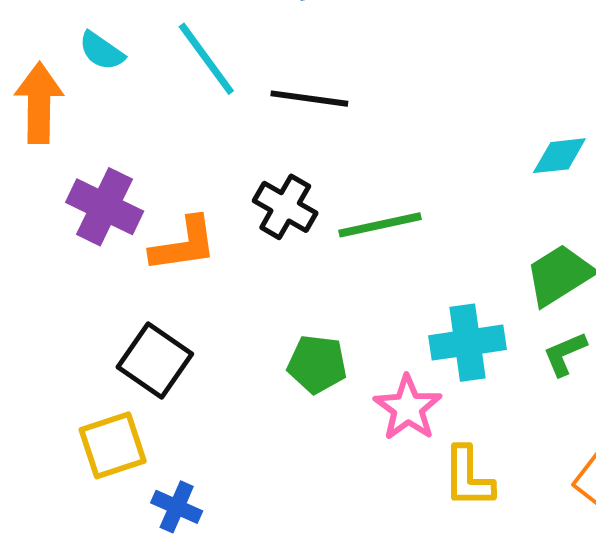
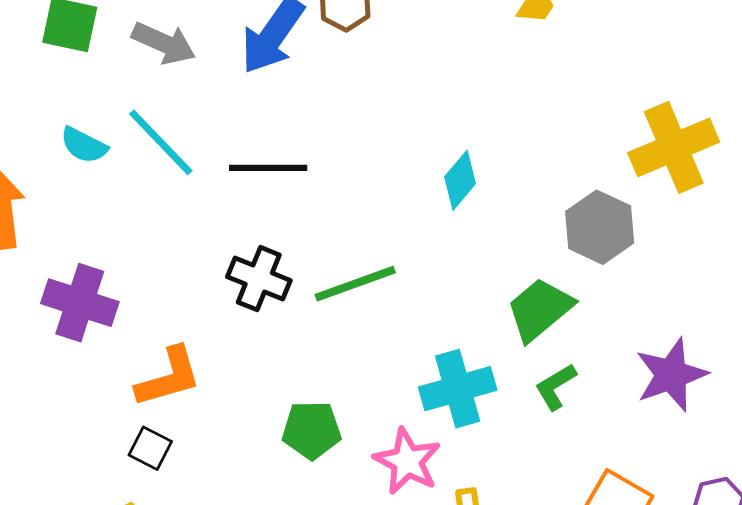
cyan semicircle: (102, 51) -> (84, 145), moved
cyan diamond: (559, 156) -> (460, 180), moved, turned -36
orange L-shape: (184, 245) -> (169, 377), moved
black square: (155, 361) -> (150, 448), size x0.6

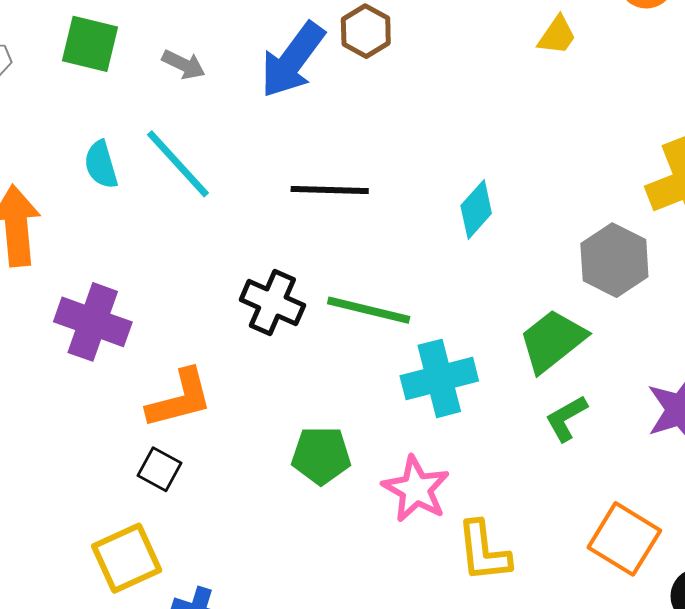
gray arrow: (164, 43) -> (184, 65), size x0.7
cyan semicircle: (84, 145) -> (101, 165), turned 45
black line: (268, 168) -> (330, 190), moved
green line: (355, 284) -> (369, 310), turned 32
cyan cross: (458, 389) -> (439, 378), moved

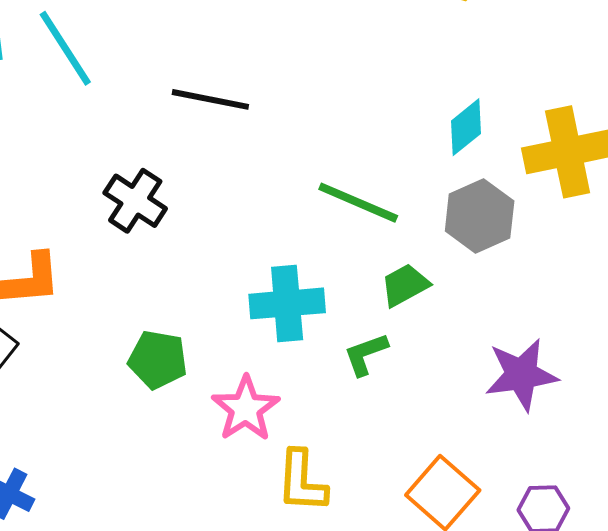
cyan diamond: (476, 209) -> (466, 127), moved
green line: (369, 310) -> (358, 203), moved
green trapezoid: (552, 341) -> (405, 285), size x0.7
green L-shape: (566, 418) -> (366, 354), moved

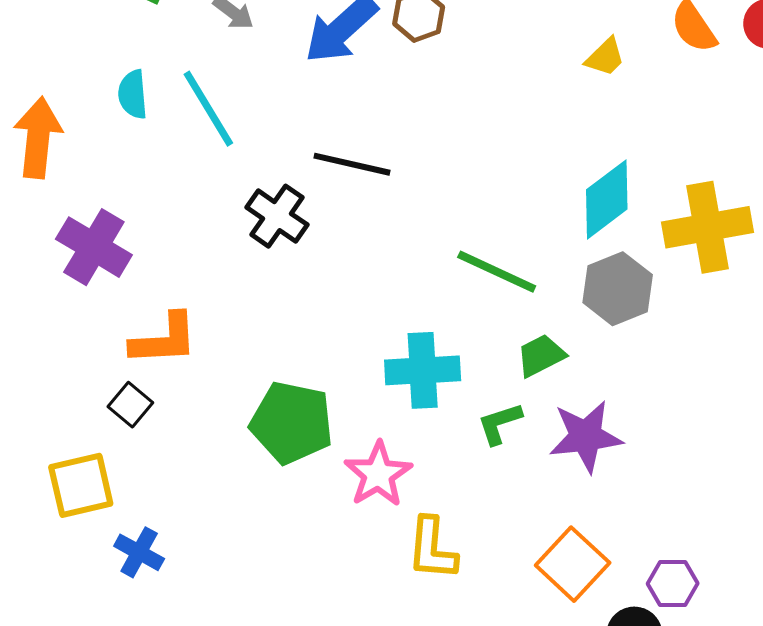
cyan diamond: (466, 127) -> (607, 199), size x1.4
black cross: (135, 201) -> (277, 216), moved
green pentagon: (158, 360) -> (292, 423), size x1.4
purple star: (521, 375) -> (586, 436), moved

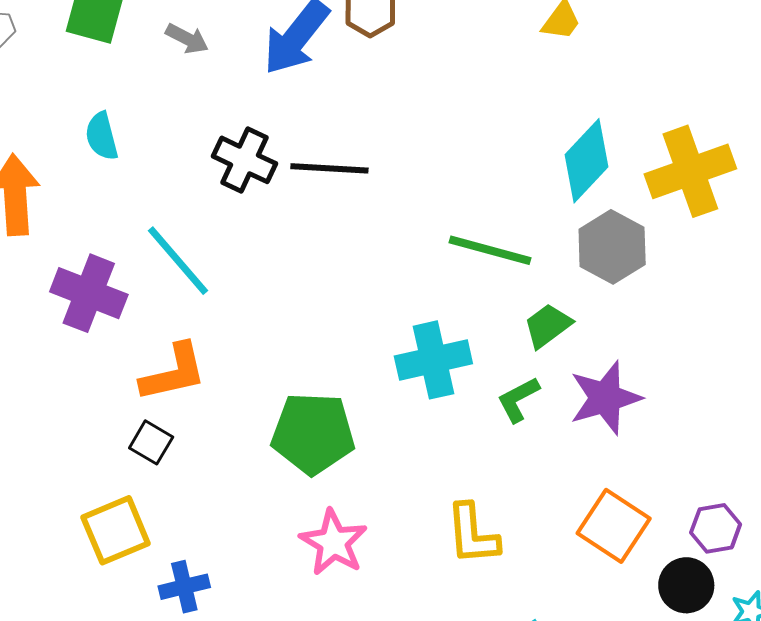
cyan line: (208, 109) -> (178, 261), moved
black cross: (277, 216) -> (244, 160), moved
pink star: (378, 474) -> (333, 542), moved
blue cross: (139, 552) -> (184, 587), turned -33

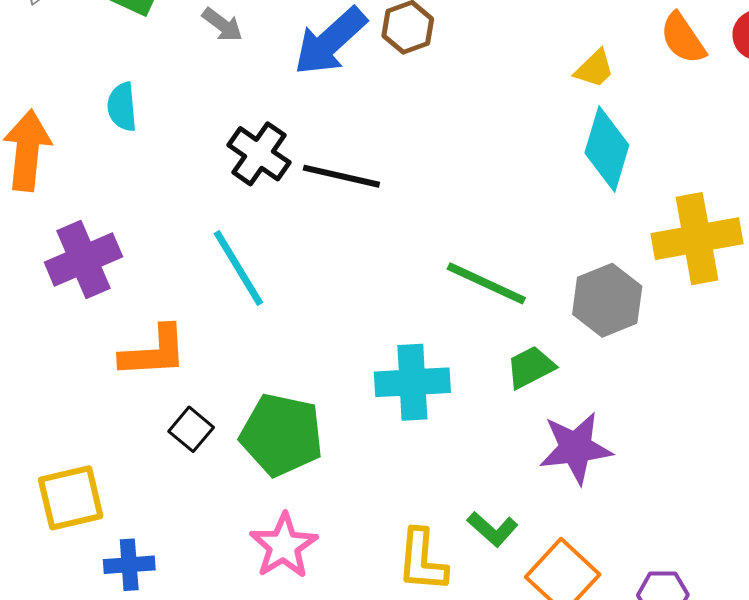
cyan diamond: (586, 161) -> (607, 149), moved, turned -36
cyan line: (178, 261) -> (238, 268), moved
purple cross: (89, 293) -> (83, 260), turned 36
green L-shape: (518, 399) -> (493, 529), moved, turned -120
black square: (151, 442) -> (191, 429), moved

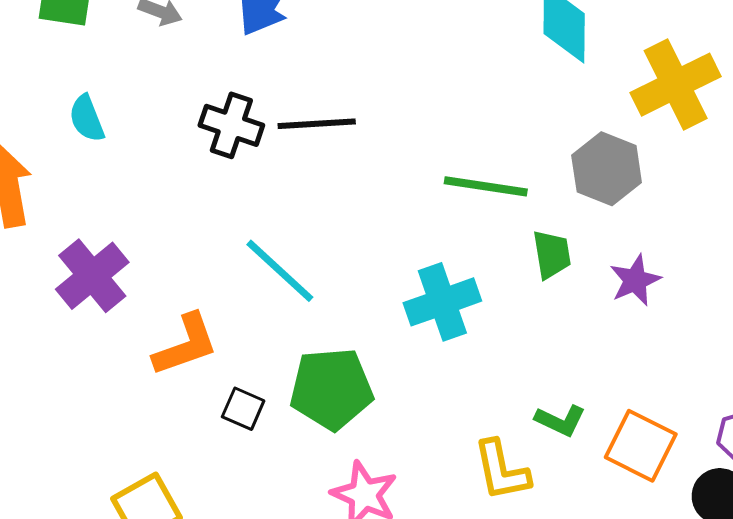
cyan line: (238, 268) -> (280, 271), moved
green trapezoid: (531, 367) -> (552, 254), turned 124
purple star: (576, 448) -> (635, 280), moved, size x0.7

